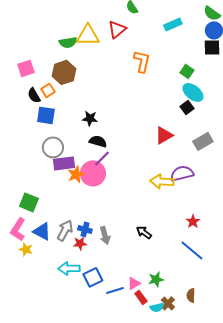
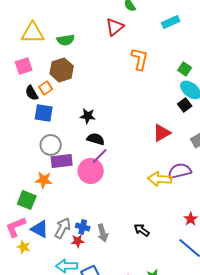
yellow triangle: (88, 35) -> (33, 33), moved
orange star: (76, 174) -> (44, 180), moved, turned 30
pink L-shape: (18, 229) -> (16, 227), turned 35

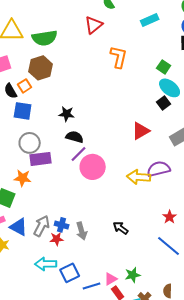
green semicircle: (66, 40) -> (45, 38), size x1.4
pink circle: (91, 171) -> (93, 167), moved

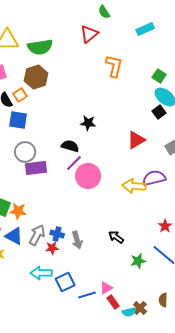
black star: (67, 114) -> (88, 123), moved
orange star: (23, 178) -> (18, 211), moved
green star: (133, 275) -> (138, 261), moved

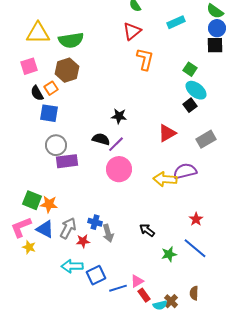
red triangle: (89, 34) -> (132, 31), moved
purple line: (74, 163) -> (116, 144), moved
blue cross: (57, 234) -> (95, 222), moved

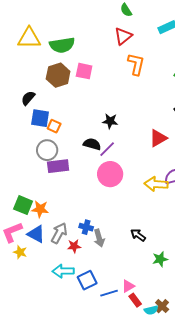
pink square: (29, 66) -> (84, 71), moved, turned 30
orange square: (51, 88) -> (54, 126), moved, turned -32
black semicircle: (37, 93) -> (28, 98), turned 70

